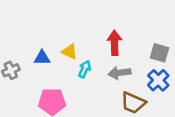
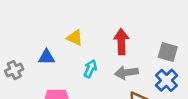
yellow triangle: (70, 52) -> (75, 38), moved

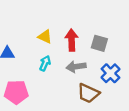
yellow triangle: (75, 38) -> (45, 37), moved
gray square: (168, 52) -> (99, 43), moved

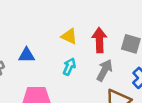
gray arrow: (76, 67) -> (104, 70), turned 126

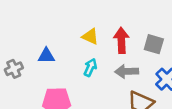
gray arrow: (104, 70) -> (127, 71), turned -120

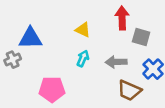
red arrow: (121, 40) -> (122, 18), moved
blue triangle: (46, 56) -> (30, 38), moved, size x1.5

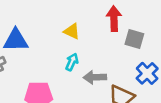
gray arrow: (116, 62) -> (95, 77), moved

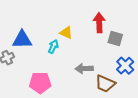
cyan arrow: (72, 62) -> (53, 47), moved

